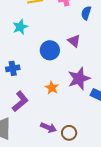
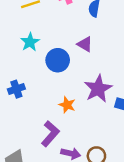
cyan star: (20, 27) -> (30, 42), moved
purple L-shape: (20, 101) -> (50, 134), moved

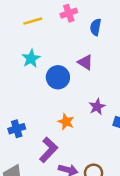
blue cross: (16, 89) -> (17, 129), moved
purple star: (98, 89) -> (97, 107), size x0.6

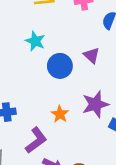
cyan star: (31, 58) -> (35, 41), turned -30
purple star: (97, 107) -> (95, 104), size x1.5

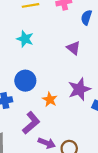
blue circle: (60, 66) -> (25, 81), moved

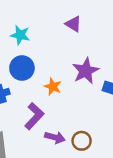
cyan star: (25, 39) -> (20, 35), moved

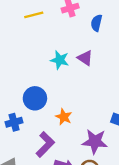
cyan star: (20, 35) -> (60, 60), moved
purple star: (86, 71) -> (95, 142), moved, turned 30

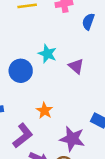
purple triangle: (85, 58) -> (76, 66), moved
blue circle: (35, 98) -> (21, 71), moved

